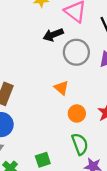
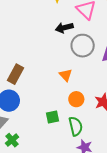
green square: (43, 160) -> (52, 117), moved

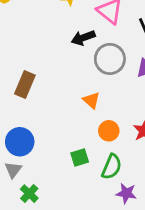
brown rectangle: (15, 74) -> (25, 85), moved
green semicircle: (76, 126) -> (112, 167), turned 42

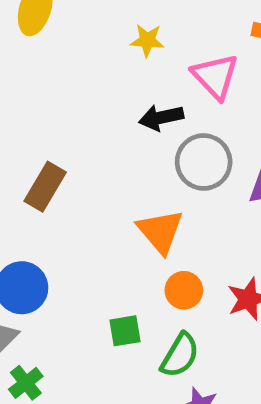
orange triangle: (91, 100) -> (160, 231), size x1.5

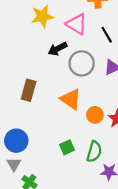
yellow star: (147, 40) -> (42, 16), size x1.5
brown rectangle: (45, 187) -> (29, 90), moved
orange circle: (184, 290) -> (95, 115), moved

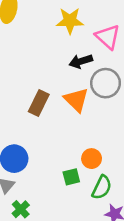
orange triangle: (71, 99) -> (76, 100), moved
orange circle: (95, 115) -> (92, 159), moved

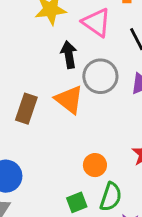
black arrow: (81, 61) -> (69, 55), turned 105
green square: (71, 177) -> (77, 202), moved

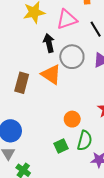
pink triangle: (96, 23) -> (67, 19), turned -50

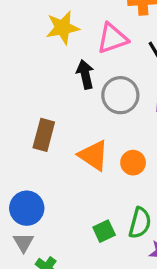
orange triangle: (51, 74) -> (93, 155), moved
orange circle: (72, 119) -> (133, 163), moved

